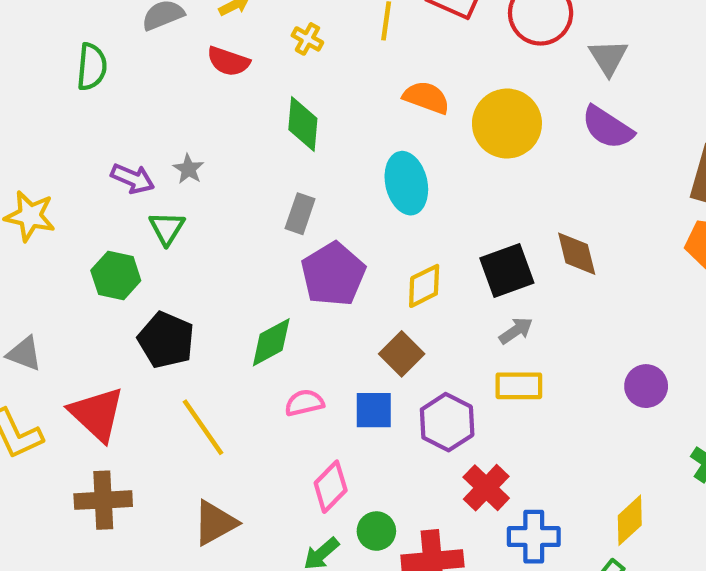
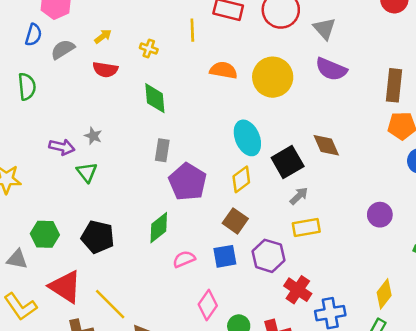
cyan ellipse: (406, 183) -> (247, 138), moved
green hexagon: (116, 275) -> (45, 234), moved
yellow line: (203, 427) -> (110, 304), moved

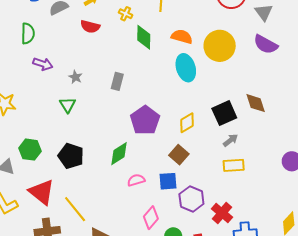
green diamond: (155, 98) -> (144, 37), moved
cyan ellipse: (247, 138) -> (186, 68), moved
purple arrow: (62, 147) -> (43, 64), moved
gray rectangle: (162, 150) -> (117, 81), moved
purple hexagon: (268, 256) -> (191, 199), moved

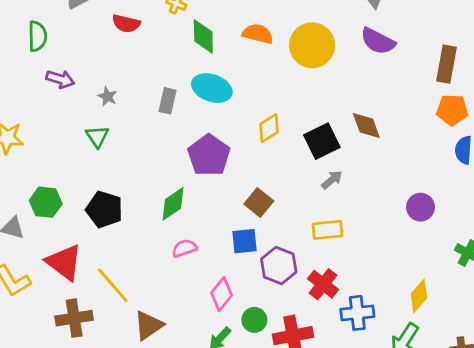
cyan ellipse: (186, 68) -> (212, 88), moved, turned -52
yellow diamond: (187, 123) -> (269, 128), moved
yellow rectangle: (234, 165) -> (327, 230), moved
pink semicircle: (136, 180) -> (184, 248), moved

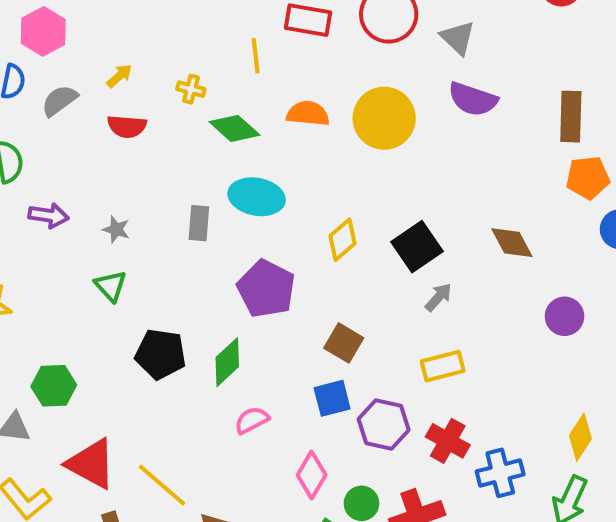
green diamond: (203, 37) -> (235, 128), turned -39
brown diamond: (366, 125) -> (512, 243), moved
black pentagon: (104, 209) -> (160, 354), moved

